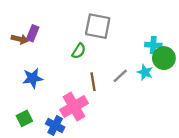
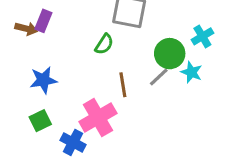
cyan cross: (153, 45) -> (202, 36), turned -35
green circle: (164, 58) -> (170, 54), moved
green square: (24, 118) -> (40, 121), moved

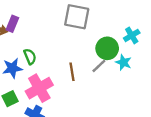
green semicircle: (104, 44) -> (30, 57), moved, turned -56
pink cross: (98, 118) -> (39, 88), moved

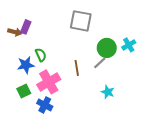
cyan cross: (132, 35) -> (129, 45), moved
cyan star: (124, 62) -> (108, 92), moved

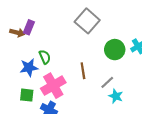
gray square: (81, 21) -> (87, 21), turned 30
gray line: (100, 63) -> (107, 82), moved
green square: (24, 91) -> (27, 95), turned 32

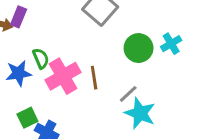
pink cross: (53, 86) -> (63, 76), moved
green square: (27, 95) -> (27, 118), moved, turned -32
cyan star: (116, 96) -> (140, 113), size x1.5

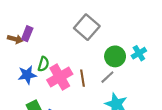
green semicircle: (41, 58) -> (43, 64), turned 40
gray line: (128, 94) -> (107, 77), moved

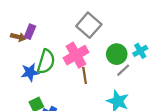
green semicircle: (43, 64) -> (46, 62), size x1.6
pink cross: (60, 77) -> (76, 55), moved
gray line: (107, 77) -> (123, 70), moved

